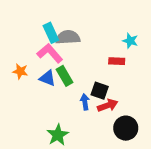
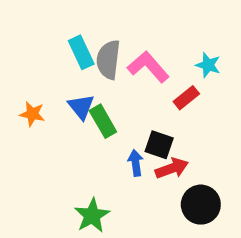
gray semicircle: (68, 37) -> (108, 60), turned -80
pink L-shape: (50, 53) -> (148, 67), moved
red rectangle: (117, 61) -> (186, 98), turned -42
blue triangle: (47, 78) -> (81, 107), moved, turned 30

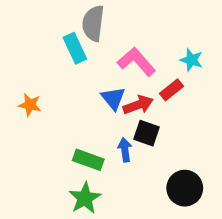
gray semicircle: (108, 60) -> (93, 23), moved
blue triangle: (81, 107) -> (113, 98), moved
green rectangle: (103, 121) -> (88, 160), moved, turned -40
red arrow: (172, 168) -> (138, 105), moved

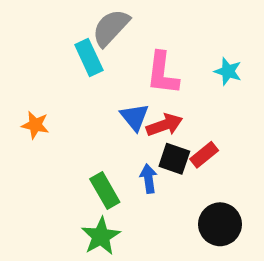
gray semicircle: (93, 23) -> (111, 28), turned 36
pink L-shape: (136, 62) -> (162, 73), turned -132
red rectangle: (171, 90) -> (204, 155), moved
green rectangle: (88, 160) -> (105, 191), turned 40

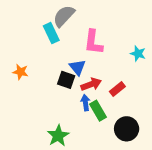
cyan star: (228, 71) -> (138, 54), moved
red arrow: (164, 125) -> (91, 84), moved
black square: (174, 159) -> (66, 80), moved
green rectangle: (105, 191) -> (98, 111), moved

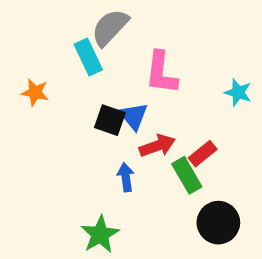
orange star: (20, 72) -> (35, 92), moved
black square: (66, 80) -> (110, 120), moved
blue arrow: (85, 103) -> (126, 177), moved
green rectangle: (98, 111) -> (187, 175), moved

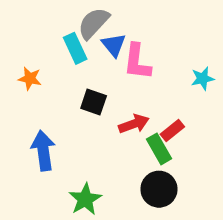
cyan star: (238, 92) -> (203, 79), turned -30
blue triangle: (134, 116) -> (114, 45), moved
blue arrow: (126, 177) -> (43, 151), moved, size x1.6
black circle: (218, 223) -> (159, 189), moved

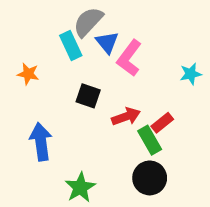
pink L-shape: (137, 62) -> (129, 58), turned 30

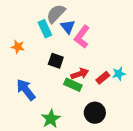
cyan star: (191, 74) -> (119, 74), moved
green rectangle: (150, 140) -> (73, 85), moved, turned -36
blue arrow: (41, 142) -> (26, 90), turned -30

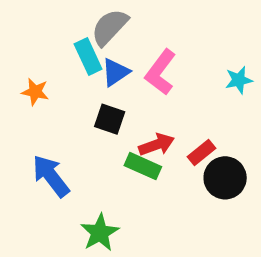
blue triangle: (68, 27) -> (115, 72), moved, turned 35
cyan star: (119, 74) -> (239, 80), moved
black circle: (95, 113) -> (225, 178), moved

